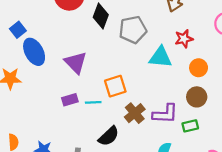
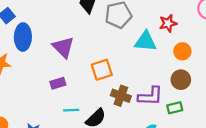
blue ellipse: (34, 52) -> (23, 37), turned 30
cyan line: (93, 102) -> (71, 110), moved
brown cross: (135, 113) -> (121, 96), turned -30

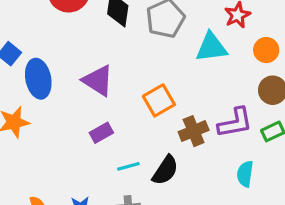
brown cross: (121, 96) -> (194, 131), turned -30

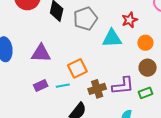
purple triangle: (98, 81) -> (41, 53), turned -35
cyan line: (128, 166) -> (63, 86), moved

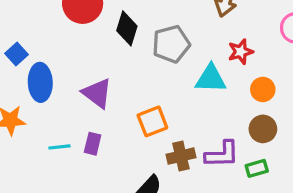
purple triangle: (41, 53) -> (97, 93), turned 30
purple rectangle: (41, 85) -> (93, 144), turned -56
cyan line: (63, 86) -> (59, 147), moved

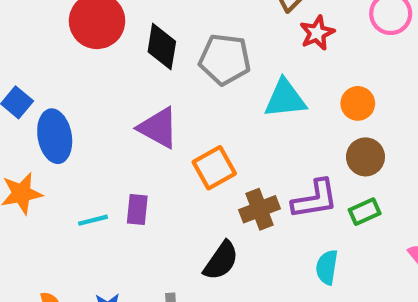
gray pentagon: (171, 44) -> (225, 59), turned 30
red star: (241, 52) -> (317, 33), moved
purple triangle: (97, 93) -> (158, 128), moved

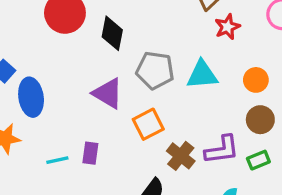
gray pentagon: (225, 59) -> (155, 70), moved
brown cross: (260, 209) -> (181, 156), turned -32

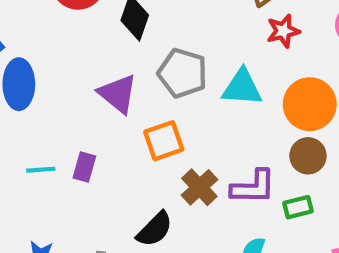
orange circle: (256, 80) -> (310, 104), size x1.6

